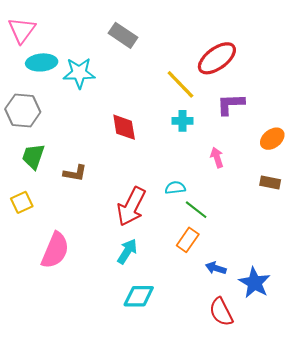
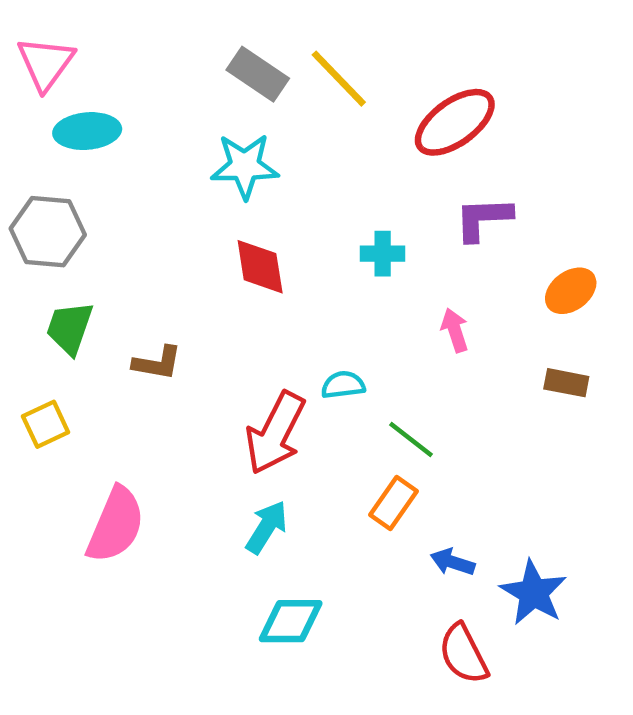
cyan star: (79, 73) -> (245, 166), moved
yellow line: (180, 84) -> (339, 79), moved
cyan semicircle: (175, 188) -> (343, 385), moved

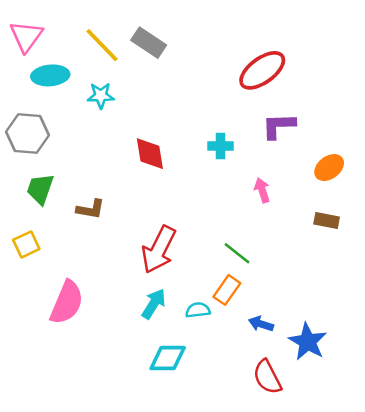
yellow line: (339, 79) -> (102, 45), moved
cyan star: (245, 166) -> (101, 96), moved, size x0.7
cyan semicircle: (343, 385) -> (198, 310), moved

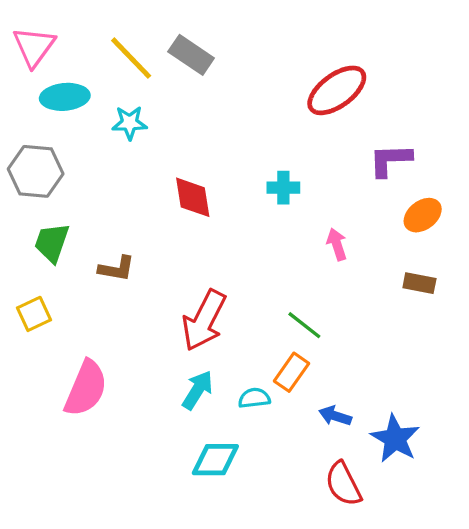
purple L-shape: (279, 126) -> (390, 160), moved

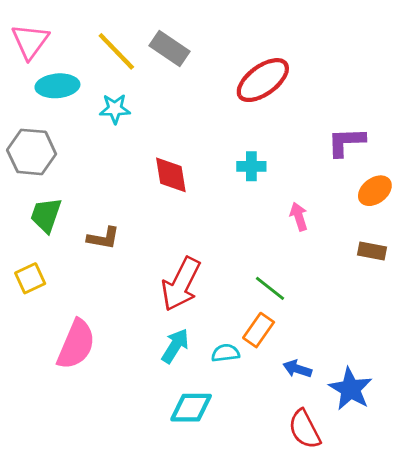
red ellipse: (337, 90) -> (263, 80), moved

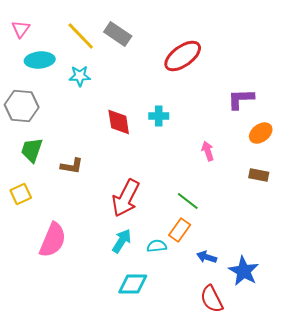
pink triangle: (30, 41) -> (21, 29), size x0.7
cyan cross: (251, 166) -> (159, 116), moved

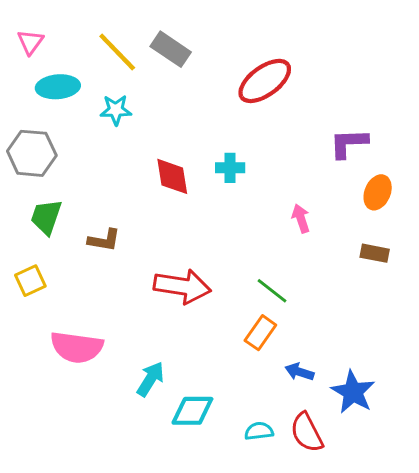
orange ellipse: (261, 133) -> (378, 192), turned -30
red arrow: (126, 198) -> (182, 286), turned -108
pink semicircle: (53, 240) -> (77, 347), turned 75
cyan arrow: (122, 241) -> (150, 379), moved
cyan semicircle: (157, 246) -> (259, 431), moved

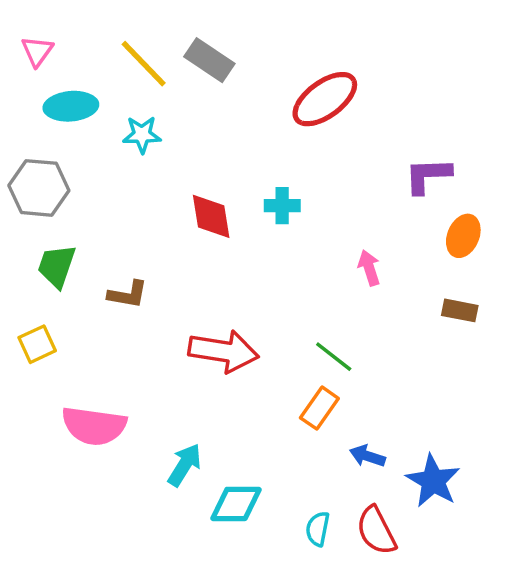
cyan semicircle: (259, 431) -> (318, 529), turned -72

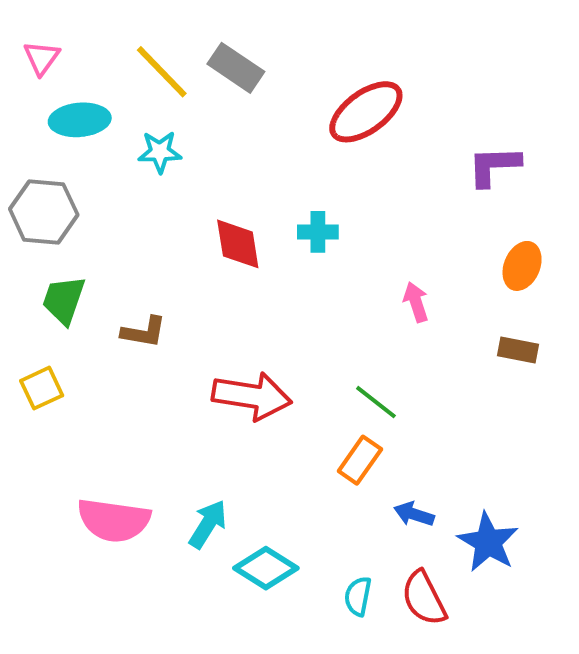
purple L-shape: (428, 175) -> (494, 166), moved
pink semicircle: (94, 426) -> (114, 520), moved
cyan diamond: (236, 504) -> (266, 568), turned 32

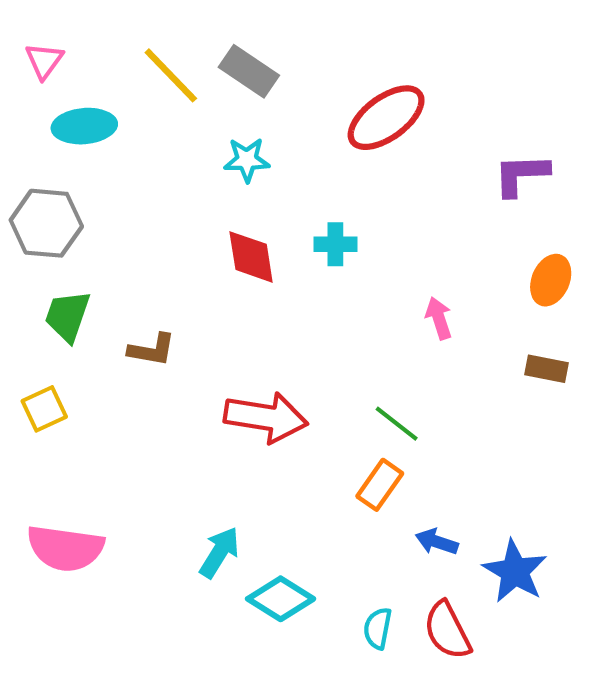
cyan star: (160, 152) -> (247, 160), moved
pink semicircle: (114, 520) -> (65, 548), moved

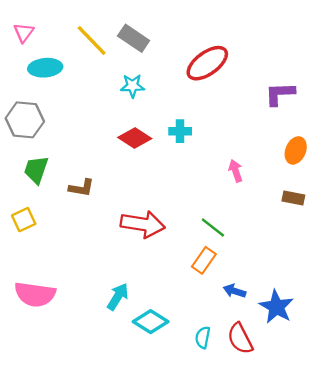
red diamond: (251, 257) -> (135, 138), turned -48

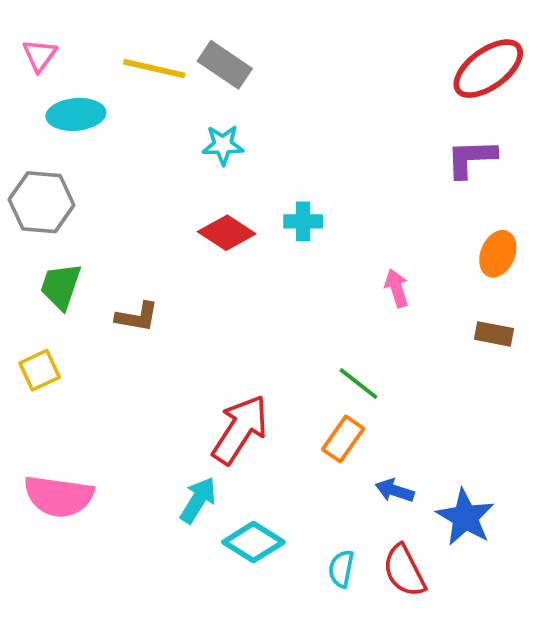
yellow line: (92, 41) -> (154, 69), turned -33
red ellipse: (207, 63) -> (488, 69), moved
red arrow: (143, 224) -> (240, 429), moved, turned -66

